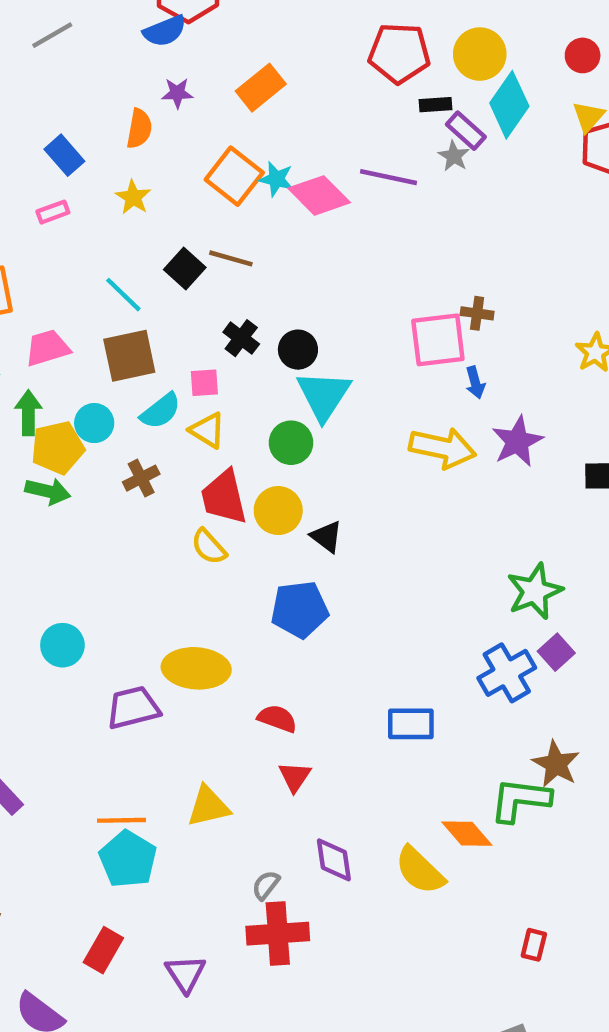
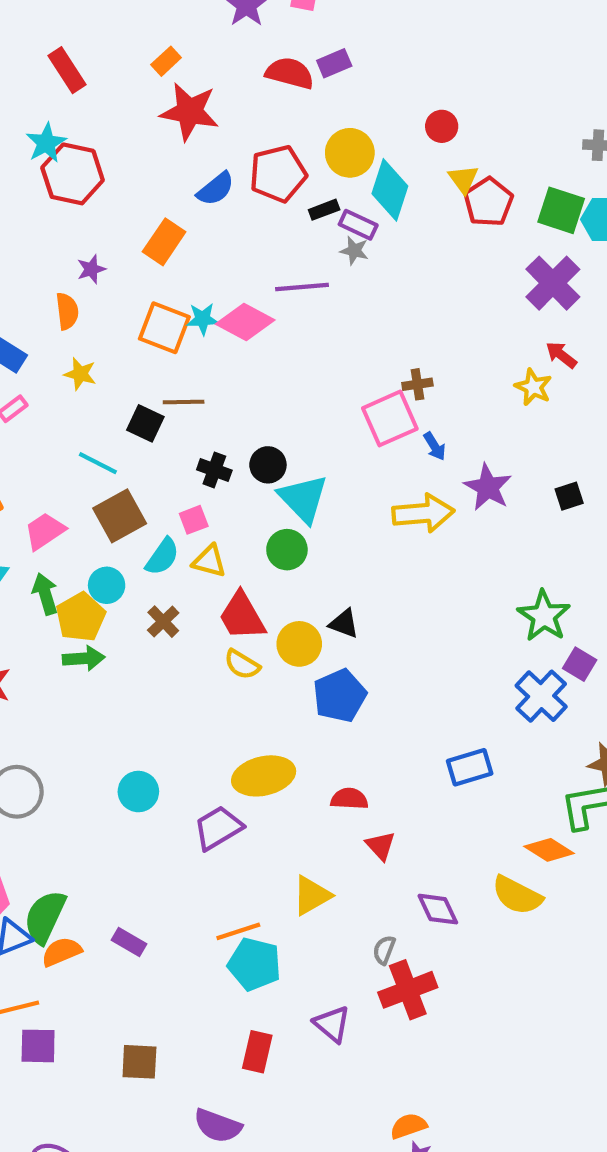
blue semicircle: (165, 31) -> (216, 189), moved
yellow circle: (278, 511) -> (299, 644), moved
purple triangle: (186, 974) -> (332, 1024), moved

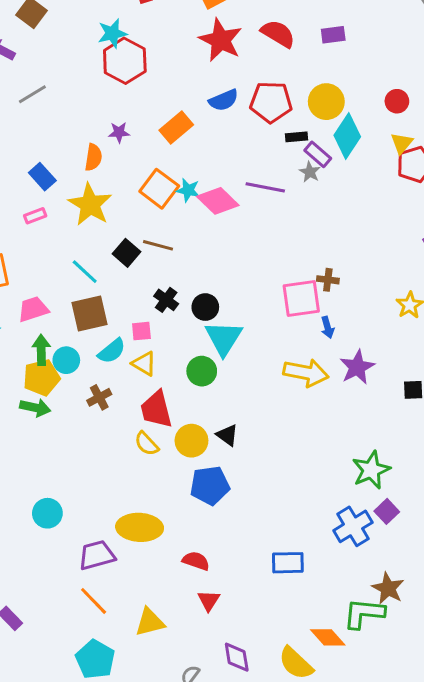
red semicircle: (290, 73) -> (278, 34), moved
yellow star: (80, 374) -> (90, 205), size x1.8
green arrow: (45, 594) -> (41, 350), moved
orange line: (238, 931) -> (94, 601), moved, turned 48

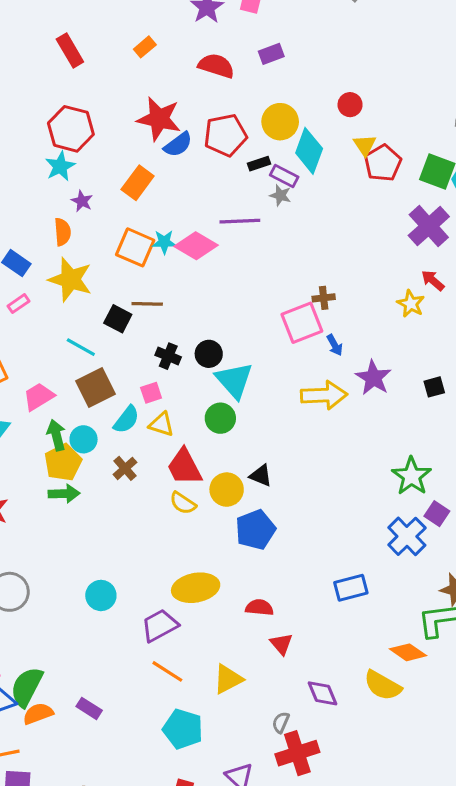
cyan star: (112, 33) -> (60, 166), moved
red star: (221, 40) -> (159, 119), moved
purple star: (119, 132) -> (82, 201), turned -30

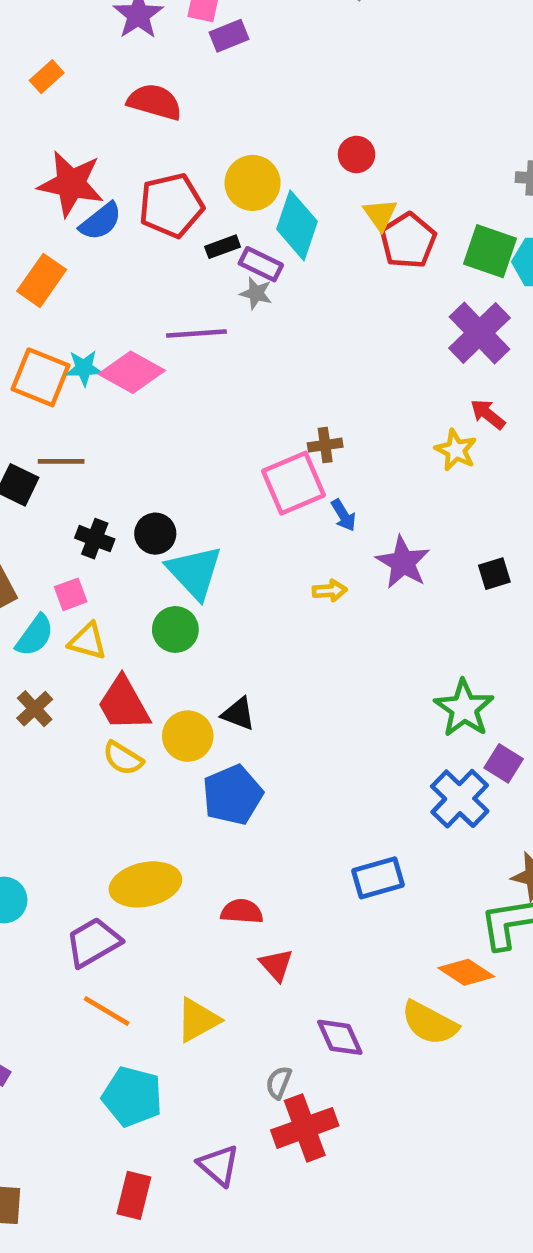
purple rectangle: (271, 54) -> (229, 36), moved
yellow arrow: (324, 395) -> (330, 591), size x0.5

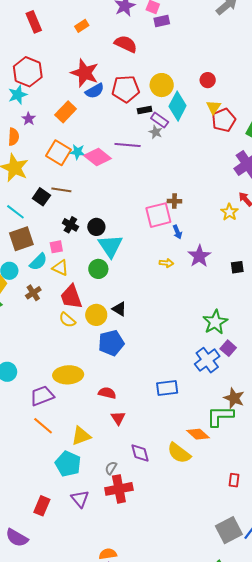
cyan pentagon: (132, 1097) -> (68, 464), moved

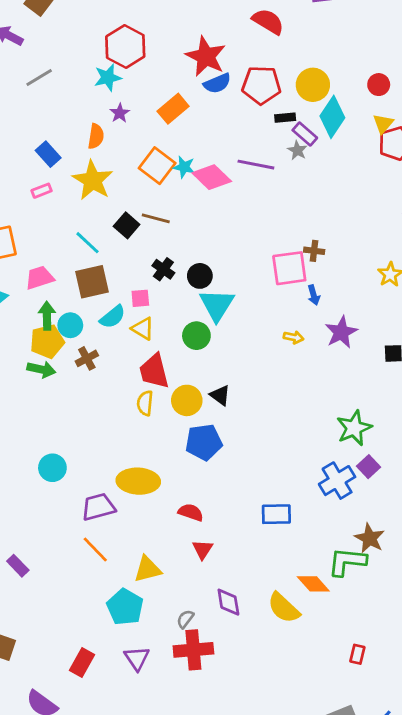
brown cross: (33, 293) -> (87, 358), moved
yellow semicircle: (67, 320) -> (145, 403), turned 48

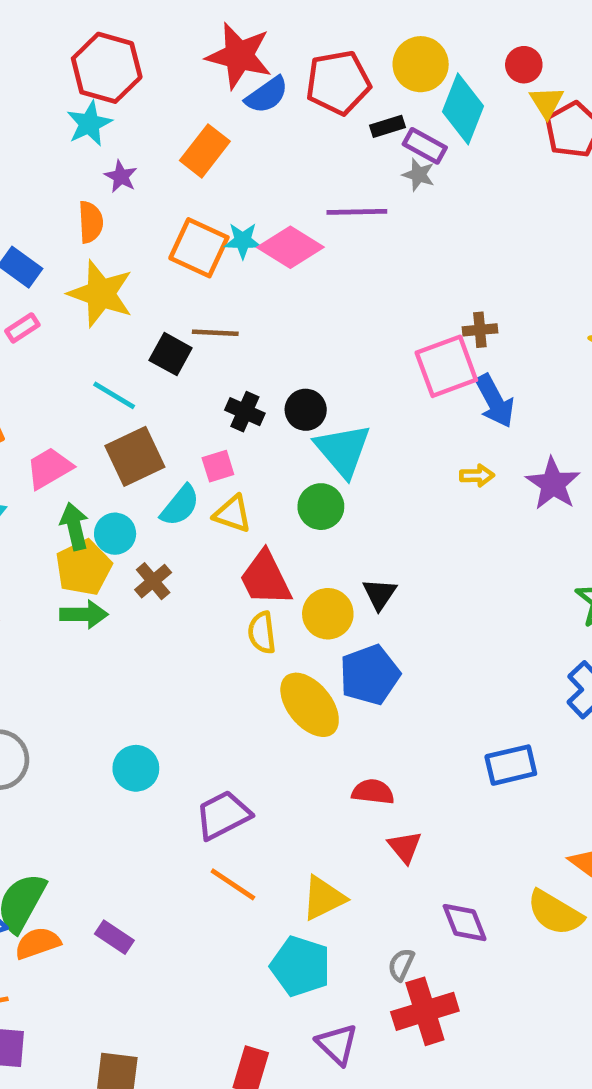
red circle: (379, 85) -> (524, 65), moved
blue arrow: (314, 295) -> (495, 401), size x1.6
purple star: (341, 332) -> (553, 484), moved
black triangle: (220, 395) -> (380, 594), turned 40
yellow ellipse: (138, 481) -> (310, 705), moved, turned 60

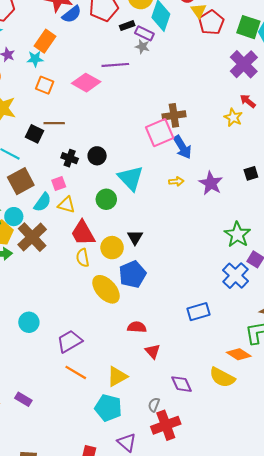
cyan star: (243, 241) -> (35, 59), moved
orange square: (199, 248) -> (45, 85), size x0.7
brown cross: (480, 330) -> (174, 115), size x1.5
cyan triangle: (343, 450) -> (131, 178), moved
brown cross: (153, 581) -> (32, 237), size x1.8

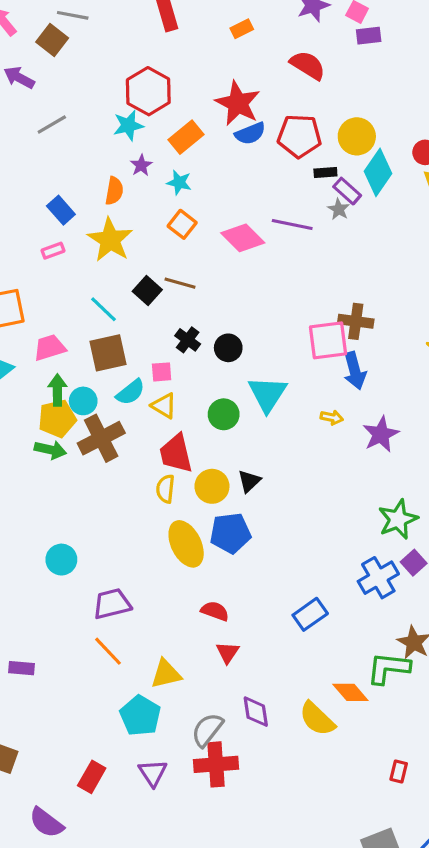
orange rectangle: (45, 41) -> (186, 137), moved
blue rectangle: (199, 312) -> (310, 614), turned -35
purple rectangle: (23, 399) -> (21, 668), turned -42
gray semicircle: (154, 405) -> (207, 730), size x1.6

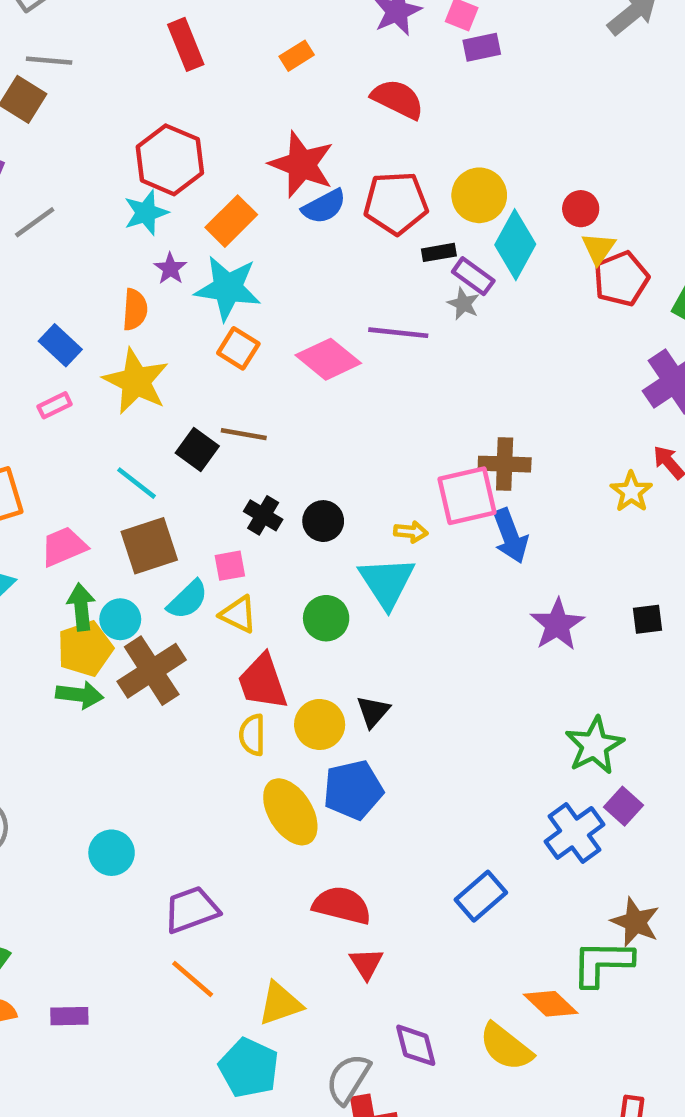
cyan star: (179, 183) -> (228, 288), size x1.8
yellow arrow: (332, 417) -> (411, 532), moved
red semicircle: (215, 611) -> (342, 905), size x1.4

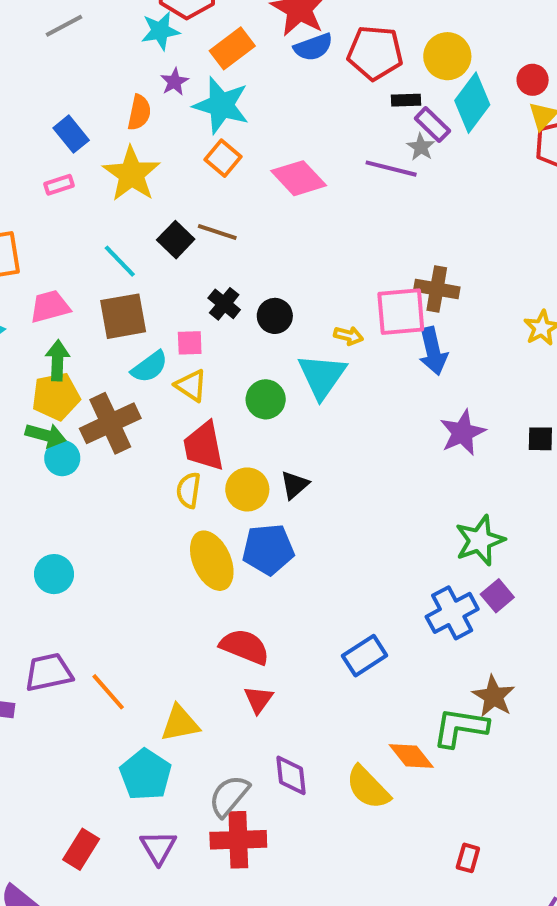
purple line: (398, 333) -> (391, 169), moved
cyan circle: (120, 619) -> (62, 458), moved
purple trapezoid: (191, 910) -> (49, 672), moved

